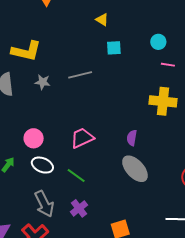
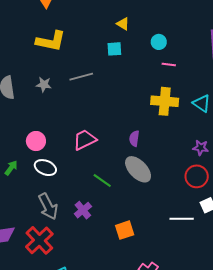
yellow triangle: (102, 20) -> (123, 24), moved
yellow L-shape: (26, 51) -> (51, 41), moved
green line: (76, 176) -> (102, 180), moved

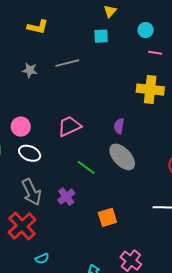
yellow triangle: (123, 24) -> (110, 11), turned 40
yellow L-shape: (51, 41) -> (38, 27), size x0.7

